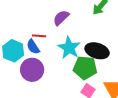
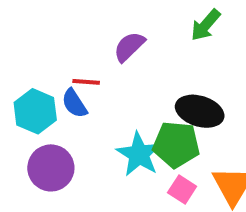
cyan star: (69, 48) -> (139, 154), moved
purple circle: (32, 70) -> (51, 168), moved

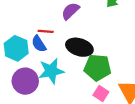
black ellipse: (200, 111) -> (79, 47), moved
cyan star: (139, 154) -> (51, 71), moved, turned 30

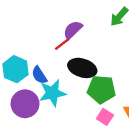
red line: (46, 31) -> (62, 44), moved, turned -42
blue semicircle: (39, 44) -> (39, 75), moved

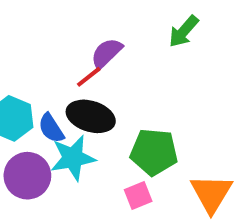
black ellipse: (82, 68) -> (91, 116), moved
pink square: (105, 117) -> (138, 195), moved, turned 35

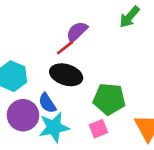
blue semicircle: (51, 128) -> (47, 103), moved
cyan star: (73, 158) -> (54, 127), moved

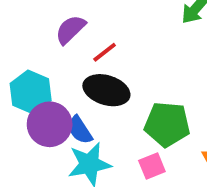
purple semicircle: (77, 32) -> (70, 30), moved
purple circle: (23, 115) -> (50, 124), moved

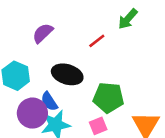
red line: (105, 52) -> (97, 41), moved
purple circle: (50, 124) -> (32, 113), moved

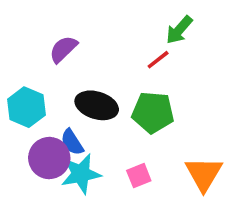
red line: (97, 41) -> (158, 60), moved
green pentagon: (108, 98) -> (153, 112), moved

